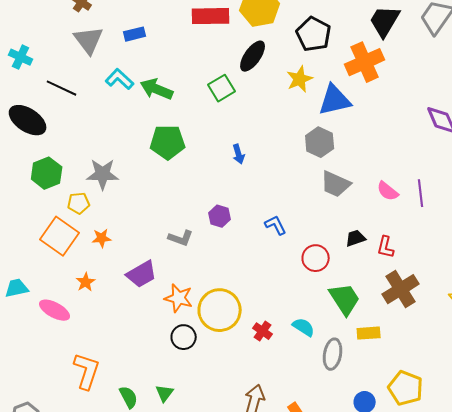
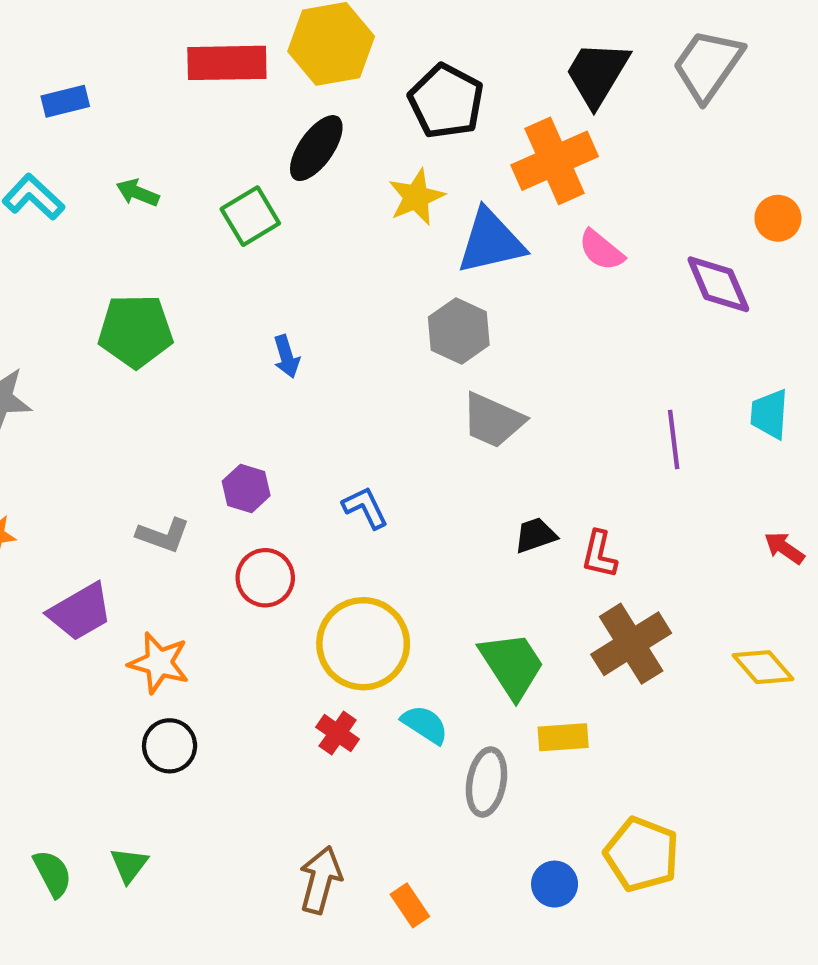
green arrow: (157, 89) -> (138, 193), moved, size x0.6
pink semicircle: (388, 191) -> (601, 250), moved
red circle: (316, 258) -> (265, 578), moved
yellow circle: (220, 310) -> (363, 644), moved

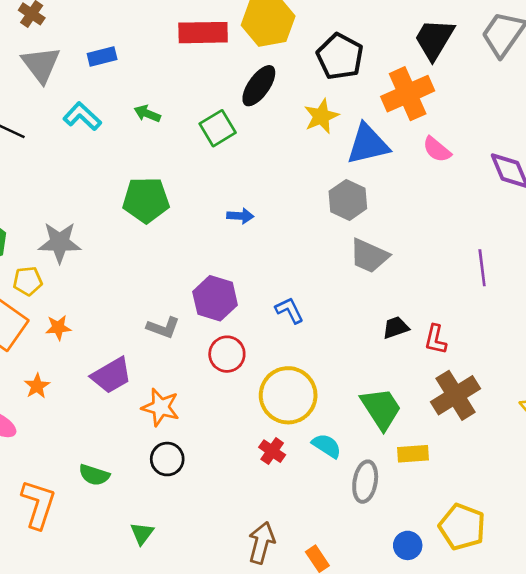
blue arrow: (287, 357) -> (240, 216), turned -70
purple hexagon: (246, 488) -> (215, 298), size x1.5
green semicircle: (53, 873) -> (94, 475), moved, turned 136

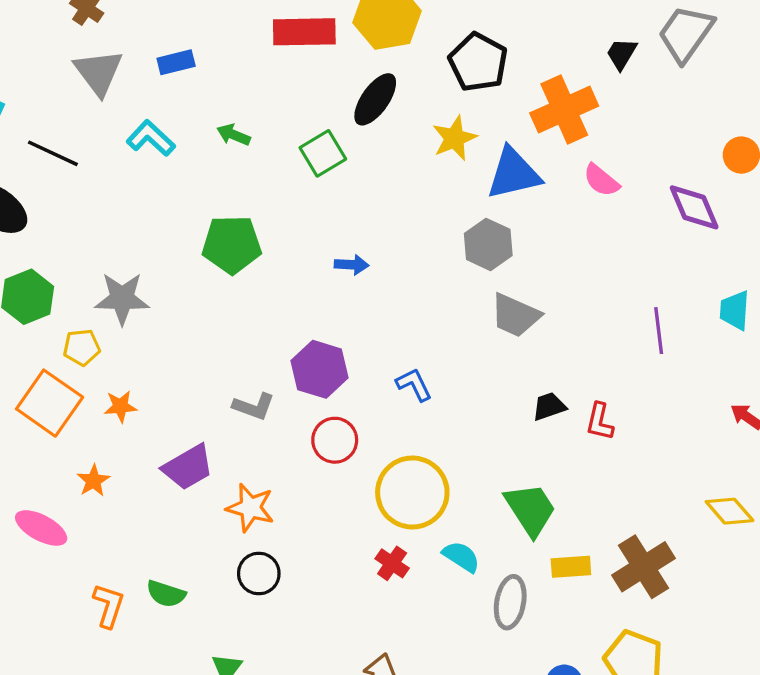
black trapezoid: (434, 39) -> (622, 54), moved, size x0.6
brown cross: (455, 395) -> (644, 567), moved
orange L-shape: (38, 504) -> (109, 606), moved, size x0.7

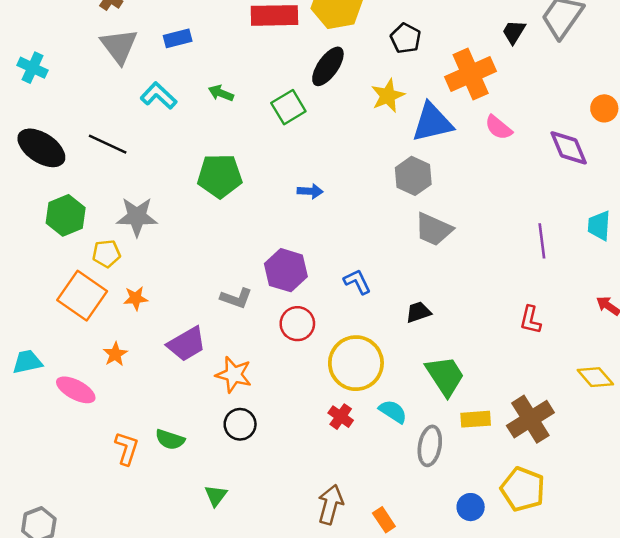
black pentagon: (478, 62) -> (406, 38), size x0.7
black line: (53, 153) -> (108, 144), moved
black trapezoid: (549, 406) -> (418, 312), moved
red L-shape: (600, 422) -> (530, 320), moved

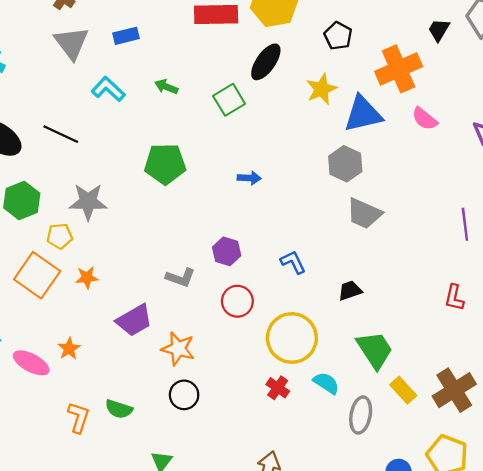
purple hexagon: (286, 270) -> (227, 251), size x0.7
orange star: (115, 354) -> (69, 349), moved
yellow rectangle: (476, 419) -> (403, 390), turned 52

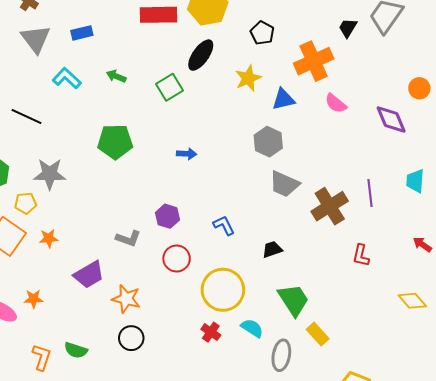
blue triangle: (363, 114) -> (283, 99), size x0.7
orange star: (69, 349) -> (34, 299), turned 30
brown cross: (454, 390) -> (330, 206), moved

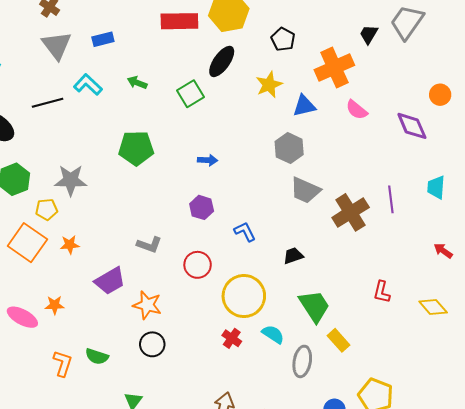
black line: (26, 116) -> (48, 103), moved, turned -40
purple hexagon: (168, 216) -> (202, 207), moved
red L-shape: (361, 256) -> (382, 292), moved

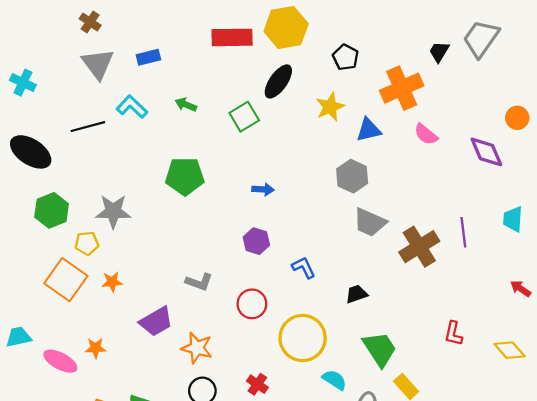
red cross: (232, 338) -> (257, 384), moved

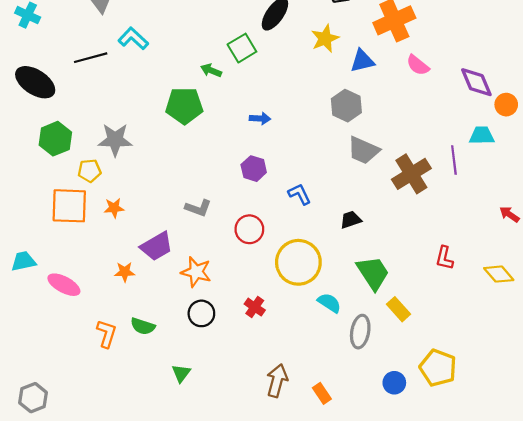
green arrow: (186, 105) -> (211, 70), moved
orange circle: (517, 118) -> (506, 105), moved
cyan trapezoid: (513, 219) -> (482, 135), moved, turned 85
orange square: (66, 280) -> (69, 206), turned -33
orange star: (96, 348) -> (125, 272), moved

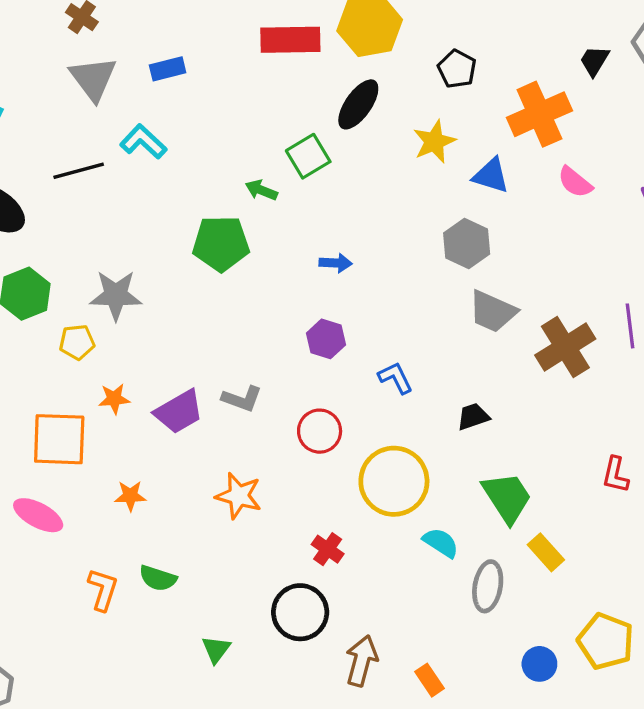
blue triangle: (362, 61) -> (491, 176), turned 30
orange square: (69, 206) -> (59, 439), moved
purple trapezoid: (157, 246) -> (179, 412), moved
black circle: (201, 313) -> (300, 612), moved, size x1.4

